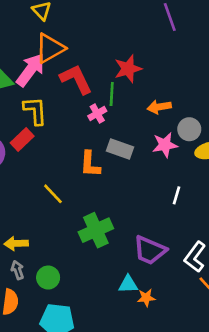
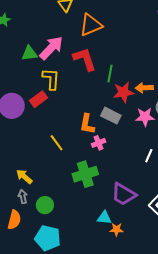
orange triangle: (50, 48) -> (91, 25), moved
red star: (128, 69) -> (123, 92), moved
pink cross: (97, 114) -> (99, 143), moved
yellow arrow: (16, 243) -> (24, 177), turned 36

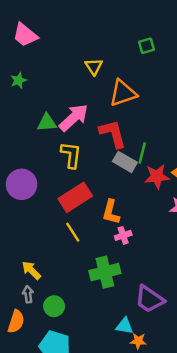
red rectangle: (39, 99) -> (75, 197), moved, size x1.5
gray rectangle: (111, 116) -> (125, 162), moved

